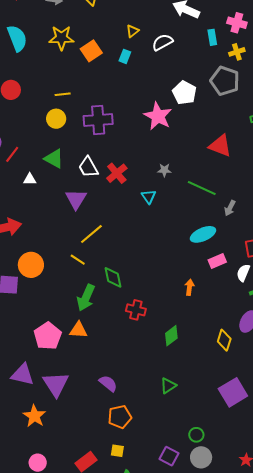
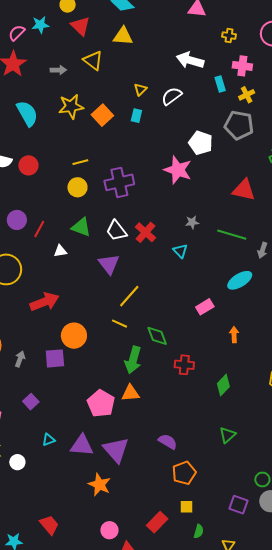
pink rectangle: (217, 261) -> (205, 307), moved

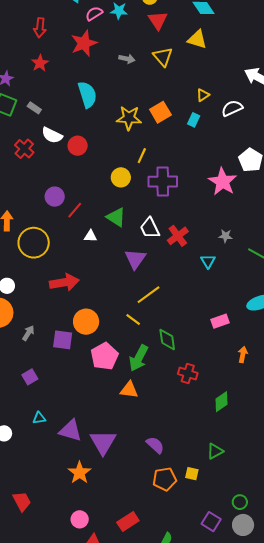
yellow star: (71, 106) -> (129, 118), moved
yellow line: (80, 162) -> (142, 156), moved, turned -63
pink pentagon: (101, 403) -> (104, 356), moved
yellow square: (187, 507) -> (192, 474), moved

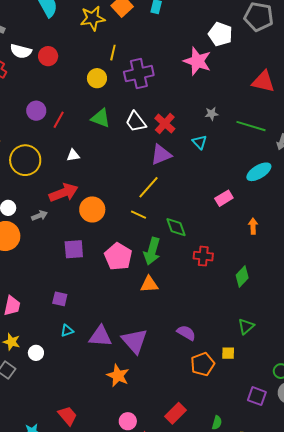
white triangle: (91, 236) -> (73, 155), moved
purple triangle: (135, 259) -> (161, 155), moved, turned 45
orange circle: (86, 322) -> (92, 209), moved
gray arrow: (28, 333) -> (39, 216), moved, turned 49
purple square: (30, 377) -> (60, 299), moved, turned -35

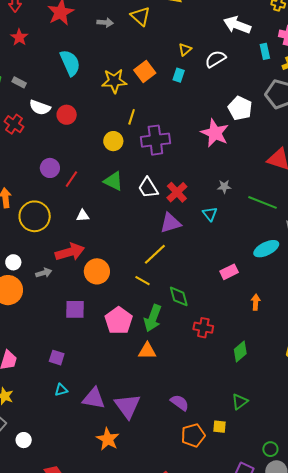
white circle: (36, 353) -> (24, 440), moved

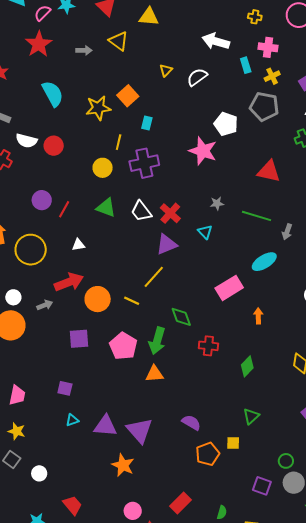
cyan rectangle: (179, 75) -> (147, 123), moved
pink rectangle: (229, 272) -> (229, 288), size x1.5
yellow line: (143, 281) -> (132, 301), moved

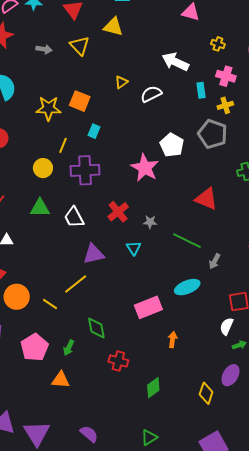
orange square: (128, 96) -> (80, 101), turned -35
green triangle: (106, 208) -> (40, 208), turned -30
red cross: (170, 213) -> (118, 212), moved
green arrow: (157, 341) -> (69, 348), size x0.6

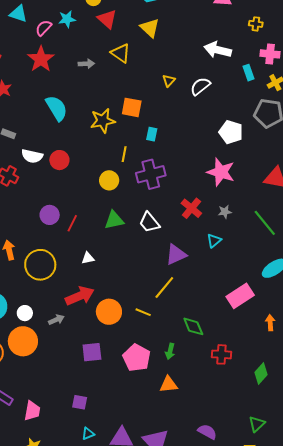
yellow triangle: (113, 27) -> (150, 28), turned 40
pink star: (145, 168) -> (221, 172), moved
green line: (187, 241) -> (265, 223), turned 36
cyan triangle: (134, 248) -> (214, 241), turned 35
green triangle: (149, 437) -> (257, 424), moved

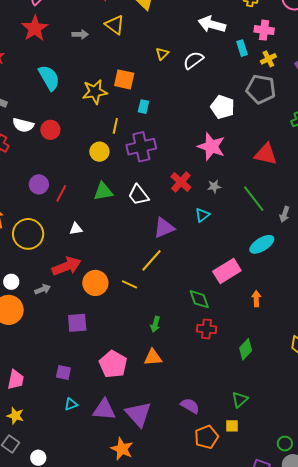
green diamond: (193, 326) -> (199, 299), moved
pink pentagon: (137, 358) -> (113, 364), moved

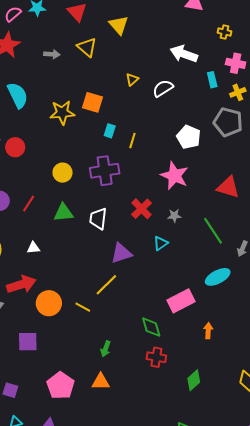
yellow line: (115, 126) -> (132, 140), moved
red line: (61, 193) -> (29, 204), moved
white trapezoid: (138, 195) -> (98, 219), turned 40

